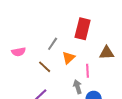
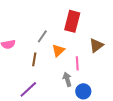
brown triangle: (107, 53) -> (96, 45), turned -35
brown line: (45, 67) -> (34, 59), turned 56

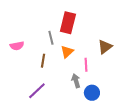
red rectangle: (72, 21) -> (68, 23), moved
gray line: (42, 36) -> (51, 38), turned -48

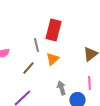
brown line: (43, 61) -> (28, 68), turned 32
pink line: (86, 65) -> (89, 83), moved

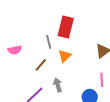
gray arrow: (61, 88) -> (58, 85), moved

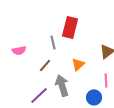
orange triangle: (65, 56) -> (78, 64), moved
gray arrow: (58, 85) -> (62, 85), size x1.5

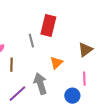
brown line: (45, 65) -> (11, 65), moved, turned -40

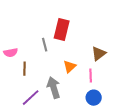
pink line: (84, 79) -> (91, 76), moved
blue circle: (72, 96) -> (94, 98), moved

